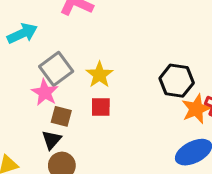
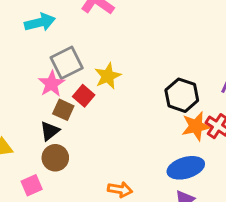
red square: (101, 107) -> (84, 96), moved, turned 30

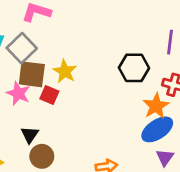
gray square: (67, 63) -> (22, 48), moved
brown square: (63, 110) -> (32, 74), moved, size x1.5
orange star: (196, 126) -> (156, 106), moved

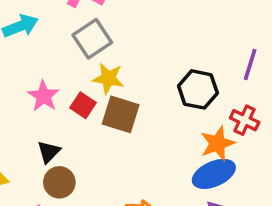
gray square: (22, 48) -> (92, 39), moved
yellow star: (65, 71) -> (108, 78), turned -30
brown square: (32, 74) -> (121, 114), moved

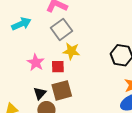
red square: (83, 105) -> (58, 67), turned -32
brown square: (121, 114) -> (62, 90), moved, turned -30

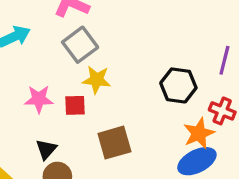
pink star: (36, 62) -> (39, 99), turned -30
brown square: (62, 90) -> (114, 143), moved

